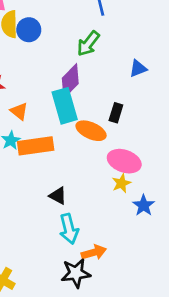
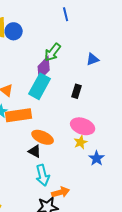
green arrow: (88, 44) -> (53, 52), moved
cyan rectangle: (65, 106) -> (40, 86), turned 45
orange ellipse: (91, 131) -> (43, 137), moved

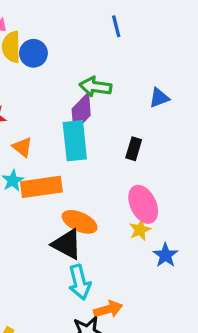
green arrow: (53, 52) -> (95, 87), turned 60
cyan rectangle: (40, 86) -> (75, 141), turned -35
pink ellipse: (83, 126) -> (143, 204), turned 45
black triangle: (35, 151) -> (67, 244), size x1.5

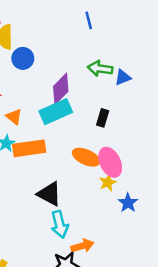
blue circle: (33, 53) -> (23, 58), moved
green arrow: (95, 87) -> (100, 69), moved
cyan rectangle: (75, 141) -> (56, 112), turned 72
orange ellipse: (80, 222) -> (86, 157), moved

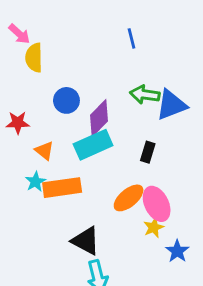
blue circle: (23, 58) -> (66, 100), moved
blue triangle: (123, 77) -> (171, 105), size x1.6
orange ellipse: (86, 157) -> (129, 198), turned -64

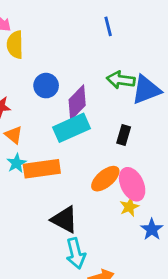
orange triangle: (44, 151) -> (14, 135), moved

